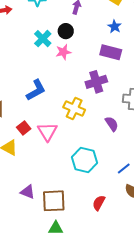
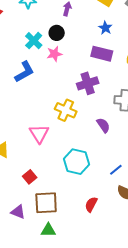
blue L-shape: (36, 90) -> (24, 72), moved
red square: (24, 128) -> (30, 177), moved
purple triangle: (28, 192) -> (18, 212), moved

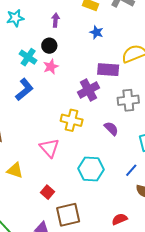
purple rectangle: (102, 54) -> (108, 70), moved
red semicircle: (91, 204) -> (120, 219), moved, turned 49

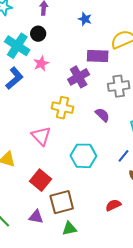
cyan cross: (28, 57) -> (17, 46), size x1.4
pink star: (51, 67) -> (41, 64), moved
red square: (48, 192) -> (40, 180), size x1.5

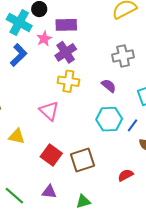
purple rectangle: (98, 56) -> (66, 25), moved
purple cross: (79, 77) -> (66, 52), moved
cyan hexagon: (83, 156) -> (109, 119), moved
brown square: (62, 202) -> (82, 160), moved

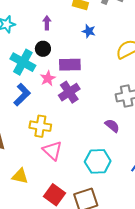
yellow cross: (68, 81) -> (40, 126), moved
cyan hexagon: (109, 119) -> (98, 161), moved

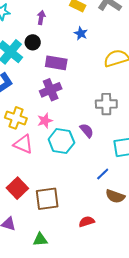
pink star: (48, 78) -> (45, 121), moved
pink triangle: (52, 151) -> (23, 144), turned -30
cyan hexagon: (98, 161) -> (61, 141), moved

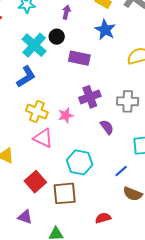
blue star: (81, 33) -> (105, 30), size x1.5
purple cross: (51, 90) -> (90, 97), moved
cyan hexagon: (61, 141) -> (80, 162), moved

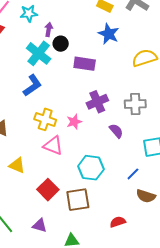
purple arrow: (66, 12) -> (49, 30), moved

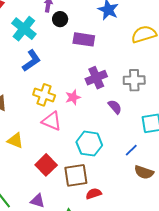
cyan cross: (39, 53) -> (24, 29), moved
red semicircle: (118, 222) -> (94, 194), moved

